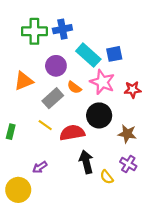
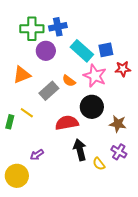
purple circle: (56, 66) -> (46, 51), moved
red star: (133, 90) -> (123, 69), moved
yellow line: (45, 125) -> (27, 113), moved

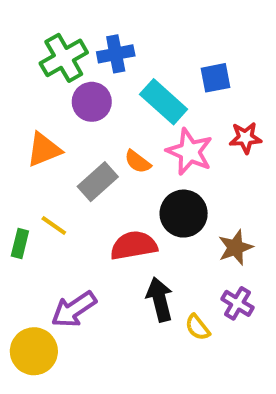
green cross: (32, 29) -> (64, 58), turned -30
blue square: (106, 50) -> (215, 78), moved
brown star: (118, 124) -> (235, 247), turned -30
purple arrow: (37, 155) -> (74, 309), size x1.6

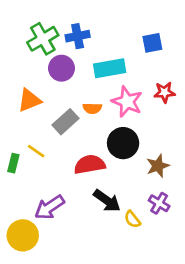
blue square: (215, 78) -> (152, 43), moved
cyan rectangle: (164, 102) -> (110, 68), turned -52
orange semicircle: (138, 162) -> (92, 108), turned -36
black arrow: (160, 299) -> (107, 201), turned 140

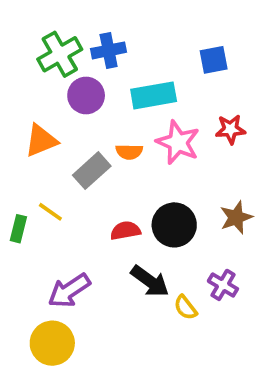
black circle: (123, 143) -> (174, 225), moved
red semicircle: (90, 164) -> (125, 231), size x0.7
brown star: (158, 166) -> (236, 217), moved
yellow circle: (23, 235) -> (52, 343), moved

